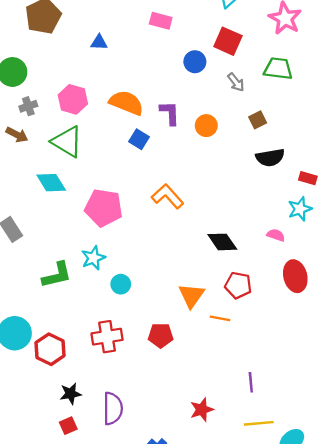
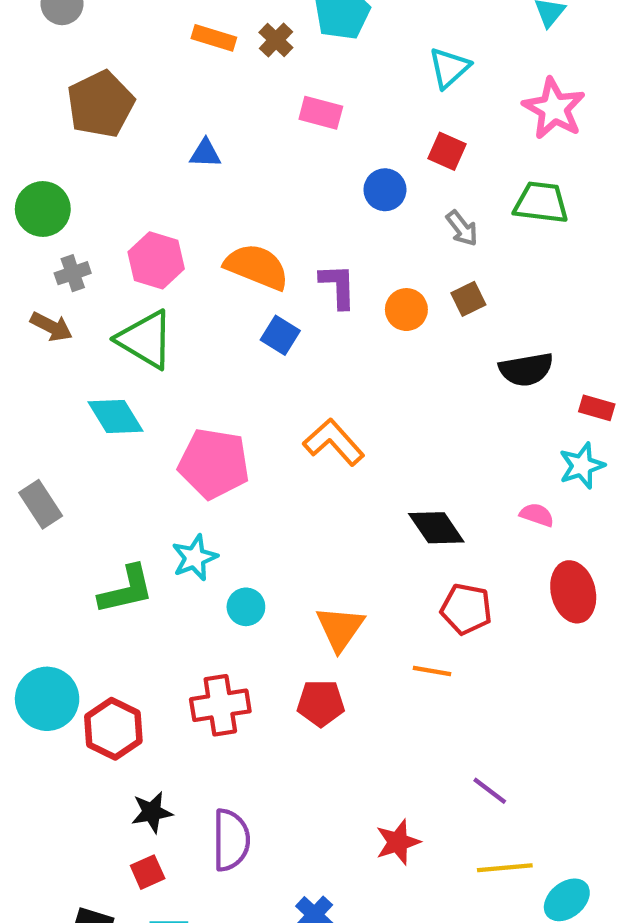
red square: (228, 41) -> (447, 151), size x0.7
brown square: (258, 120) -> (468, 299), moved
orange triangle: (191, 296) -> (340, 628), moved
purple line: (251, 382) -> (490, 791), turned -48

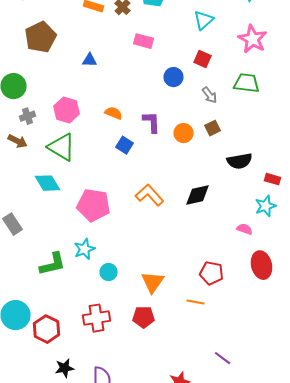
orange semicircle: (257, 267) -> (114, 113), size x0.6
black diamond: (436, 528) -> (198, 195), moved, turned -68

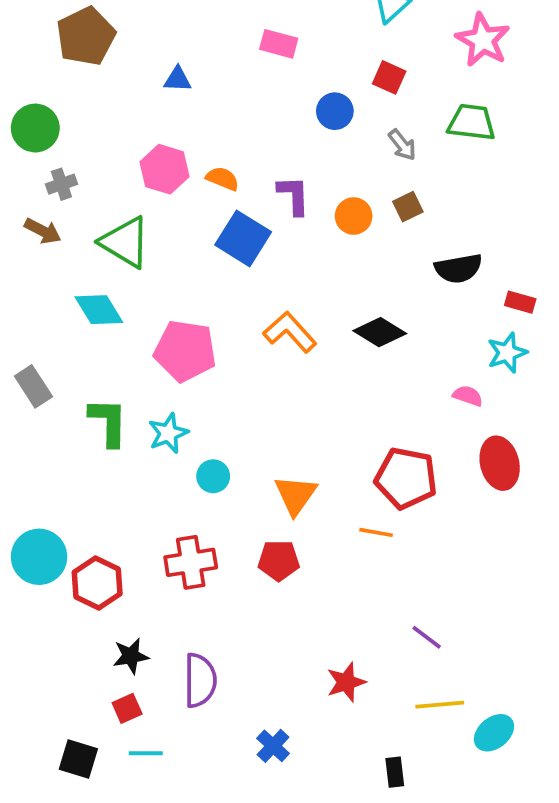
pink hexagon: (66, 110) -> (164, 169), moved
blue square: (124, 145) -> (243, 238), size x1.6
black diamond: (198, 195) -> (380, 332), turned 44
green L-shape: (52, 264) -> (108, 422), moved, turned -76
red pentagon: (212, 273) -> (406, 478), size x1.4

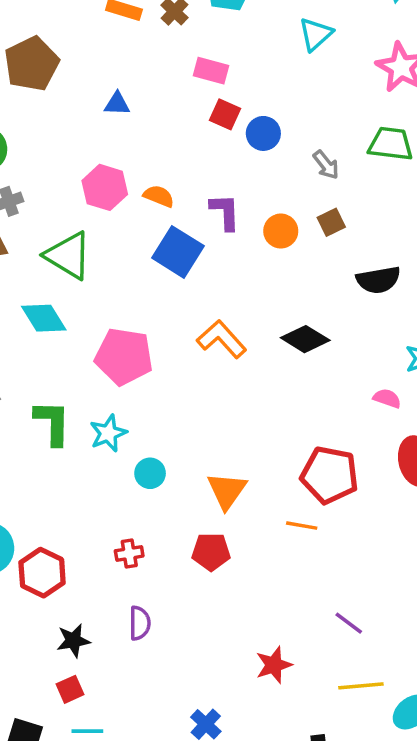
red square: (389, 77) -> (225, 114), moved
red cross: (191, 562) -> (129, 553), size x0.6
purple semicircle: (200, 680) -> (140, 623), moved, size x0.7

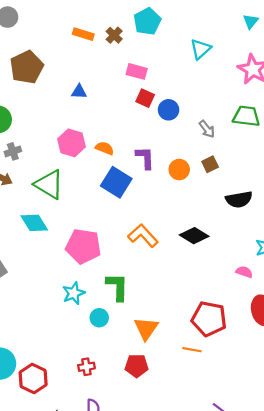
green L-shape: (52, 423) -> (117, 287), moved

